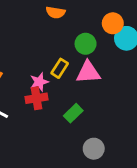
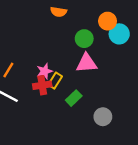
yellow rectangle: (60, 68) -> (55, 81), moved
gray circle: (94, 149) -> (103, 117), moved

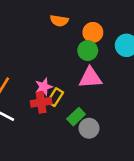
orange circle: (108, 21) -> (93, 32), moved
gray circle: (103, 117) -> (89, 128), moved

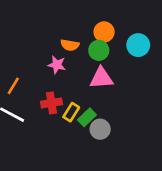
orange semicircle: (59, 21) -> (70, 45), moved
pink star: (44, 87) -> (57, 65), moved, turned 30
yellow rectangle: (55, 97) -> (71, 112), moved

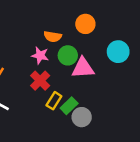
cyan circle: (138, 45) -> (118, 52), moved
green circle: (99, 50) -> (68, 55), moved
red cross: (51, 103) -> (40, 81), moved, turned -36

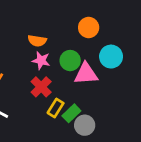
orange semicircle: (53, 37) -> (37, 41), moved
cyan circle: (118, 52) -> (111, 57), moved

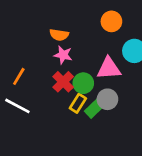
green circle: (70, 61) -> (83, 83), moved
gray circle: (85, 125) -> (107, 99), moved

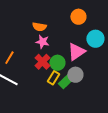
pink triangle: (109, 68) -> (76, 52), turned -30

